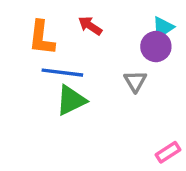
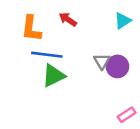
purple circle: (156, 47) -> (117, 66), moved

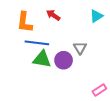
purple circle: (117, 66) -> (64, 60), moved
green triangle: (53, 76) -> (42, 59), turned 36

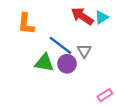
red arrow: (53, 15) -> (82, 16), moved, size x1.5
blue line: (37, 43) -> (60, 45), moved, turned 30

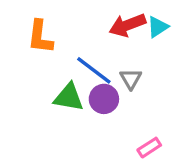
red arrow: (82, 16) -> (127, 25), turned -55
pink rectangle: (105, 95) -> (149, 148), moved

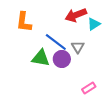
cyan triangle: (158, 27) -> (94, 24), moved

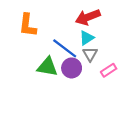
cyan triangle: (94, 24) -> (87, 38), moved
pink rectangle: (89, 88) -> (109, 70), moved

